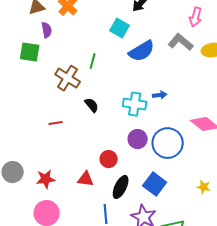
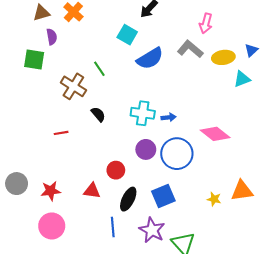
green line: (93, 61) -> (99, 69), turned -49
blue arrow: (160, 95) -> (169, 117), moved
blue square: (155, 184) -> (163, 196), turned 30

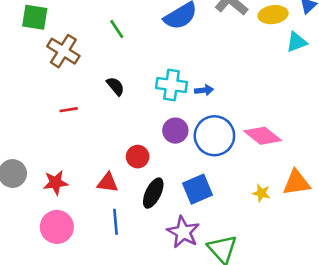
brown cross: (73, 86) -> (63, 51), moved
pink diamond: (215, 134) -> (263, 136), moved
blue line: (113, 227) -> (115, 222), moved

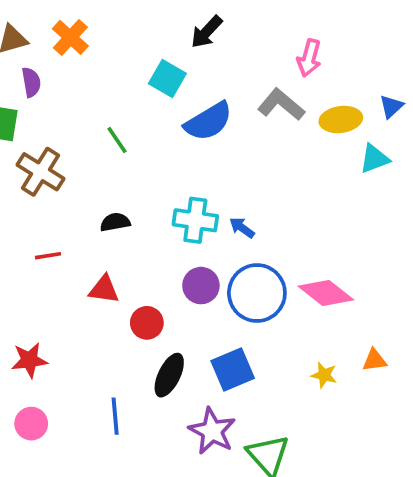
black semicircle: (115, 86) -> (115, 222), turned -60
blue arrow: (204, 90) -> (242, 228), turned -138
red triangle: (108, 183) -> (104, 289), moved
orange triangle: (296, 183) -> (374, 360), size x0.6
pink circle: (57, 227) -> (31, 424), size x0.7

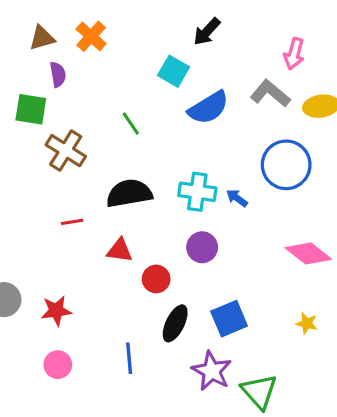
black semicircle: (115, 222) -> (129, 193), size x1.8
blue circle: (257, 293) -> (286, 165), moved

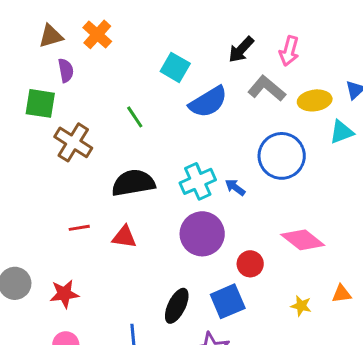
black arrow: (207, 32) -> (241, 49), moved
cyan cross: (197, 192) -> (198, 181), turned -32
red line: (72, 222) -> (79, 228), moved
purple circle: (202, 247) -> (202, 234), size x1.5
red circle: (156, 279) -> (250, 264), moved

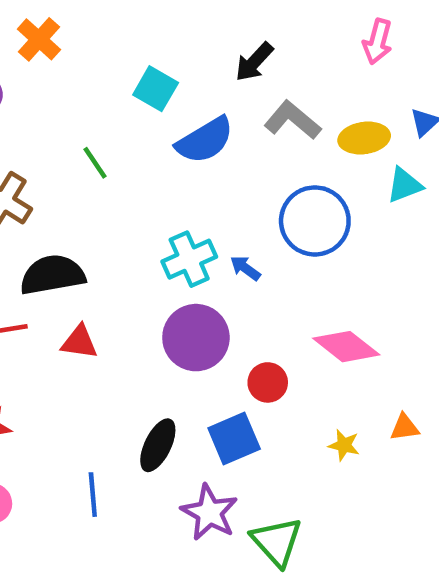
pink arrow: (289, 51) -> (378, 42), moved
black semicircle: (133, 183) -> (52, 275), moved

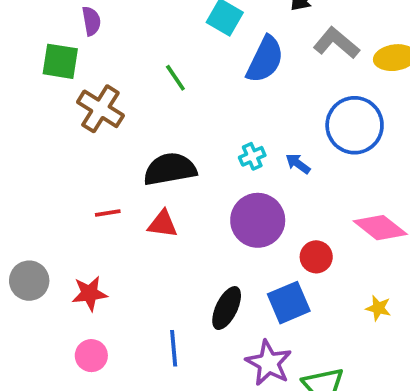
blue semicircle: (205, 140) -> (265, 59), turned -33
cyan cross: (189, 259) -> (252, 156), size x0.6
black semicircle: (52, 275) -> (170, 169), moved

